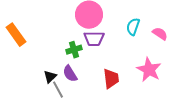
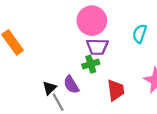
green cross: (74, 50) -> (91, 64), moved

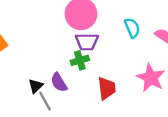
cyan semicircle: (140, 34) -> (132, 28), turned 138

